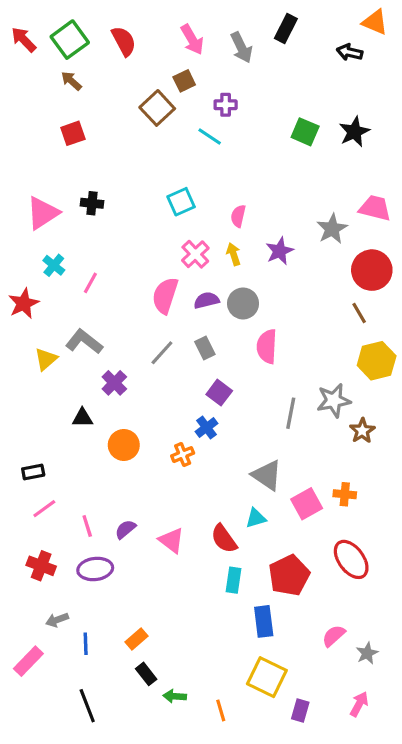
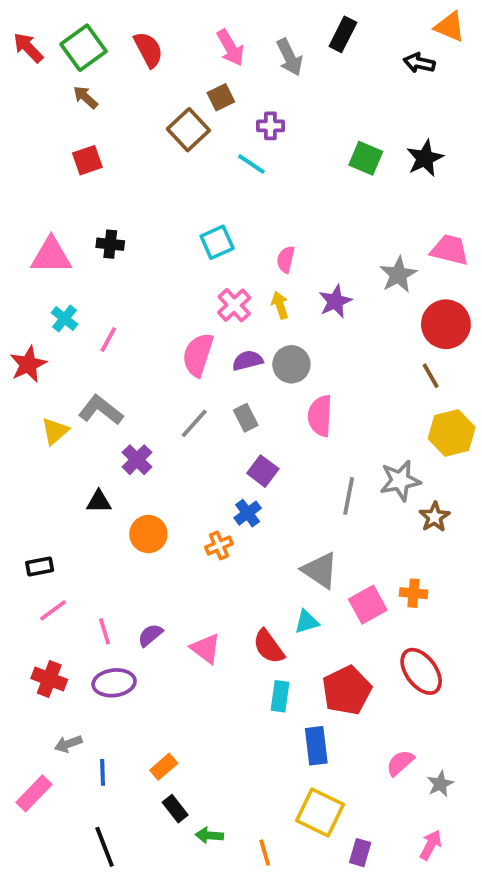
pink triangle: (43, 213) -> (51, 256), turned 33

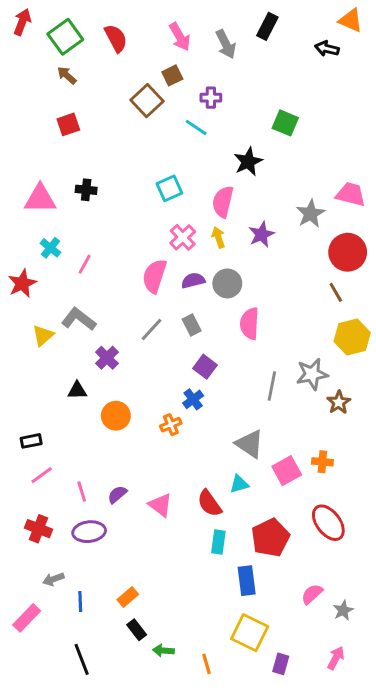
red arrow: (28, 48) -> (22, 22), moved, turned 65
black star: (425, 158) -> (248, 162), moved
pink semicircle: (286, 259) -> (223, 202), size x1.5

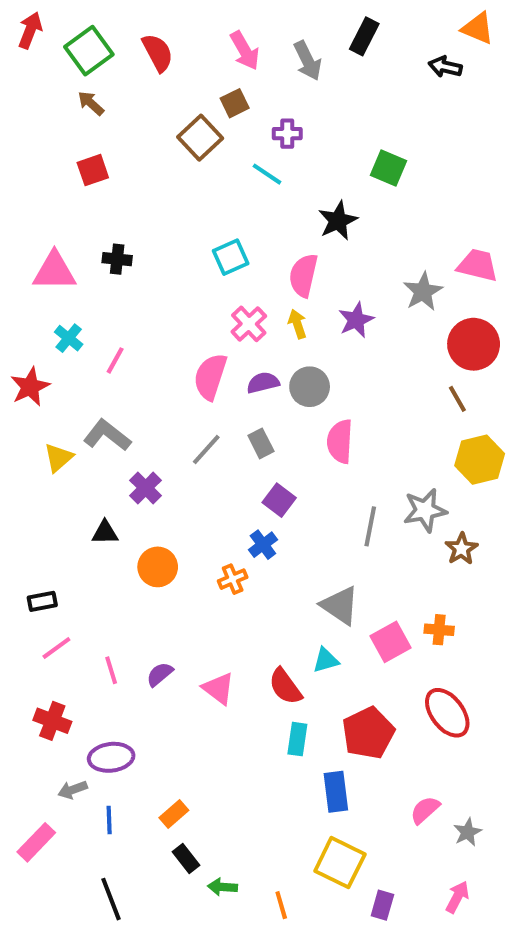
purple ellipse: (89, 532) -> (111, 757), moved

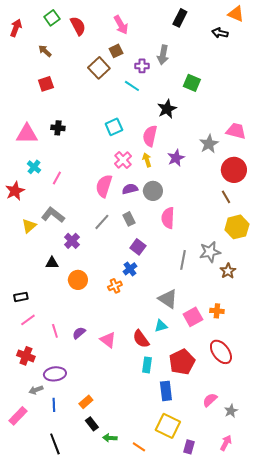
red arrow: (30, 30) -> (16, 28), moved
green square: (89, 51) -> (52, 18), moved, size x0.7
gray arrow: (308, 61) -> (163, 55), moved, turned 36
orange line: (281, 905) -> (139, 447), turned -40

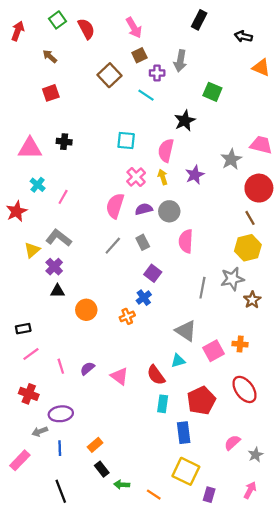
orange triangle: (236, 14) -> (261, 67), moved
brown square: (116, 51) -> (139, 55), moved
cyan square: (114, 127) -> (126, 140), turned 30
yellow hexagon: (237, 227) -> (248, 248), moved
purple cross: (72, 241) -> (54, 267), moved

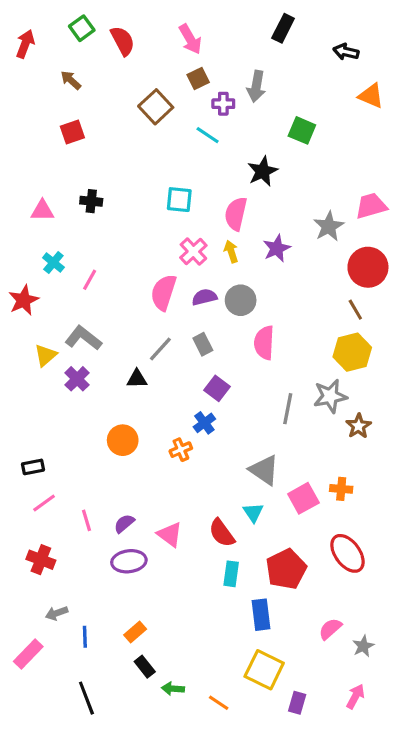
pink trapezoid: (261, 145) -> (371, 206), turned -30
pink triangle: (30, 148) -> (42, 211), size x0.7
black triangle: (57, 291) -> (137, 379), moved
cyan triangle: (178, 361) -> (253, 513), turned -48
purple ellipse: (61, 414) -> (129, 561), moved

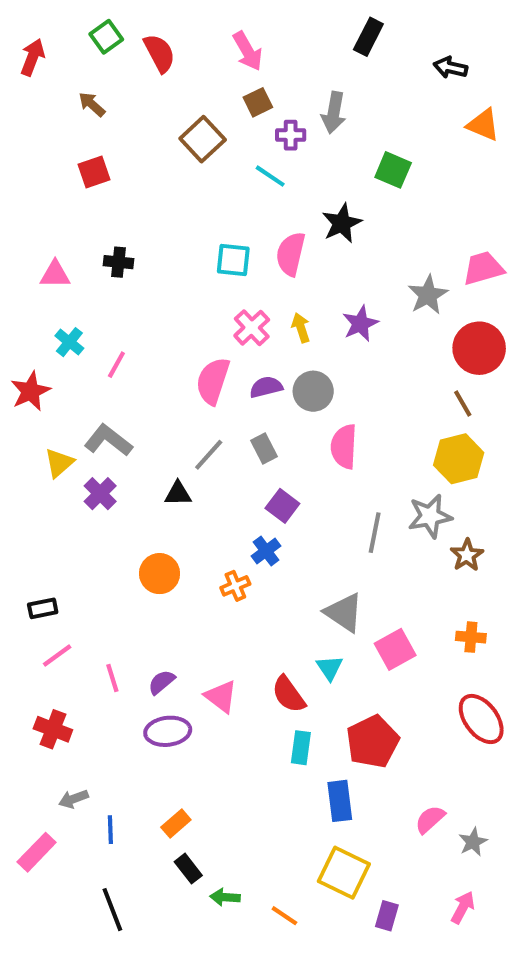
pink semicircle: (236, 214) -> (291, 254), moved
orange cross: (341, 489) -> (471, 637), moved
red ellipse: (347, 553) -> (481, 719), moved

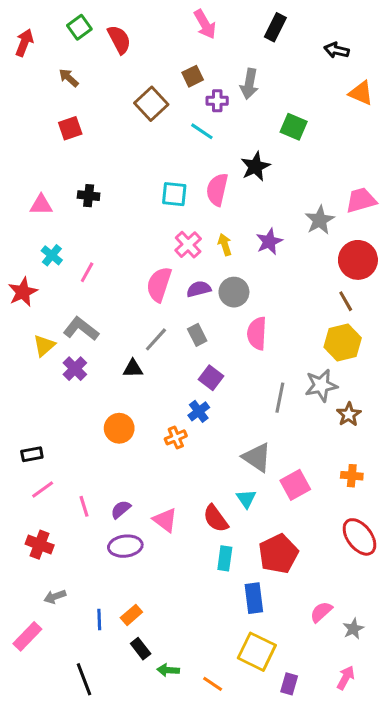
pink arrow: (248, 51) -> (205, 24), moved
blue line: (110, 830) -> (99, 620), moved

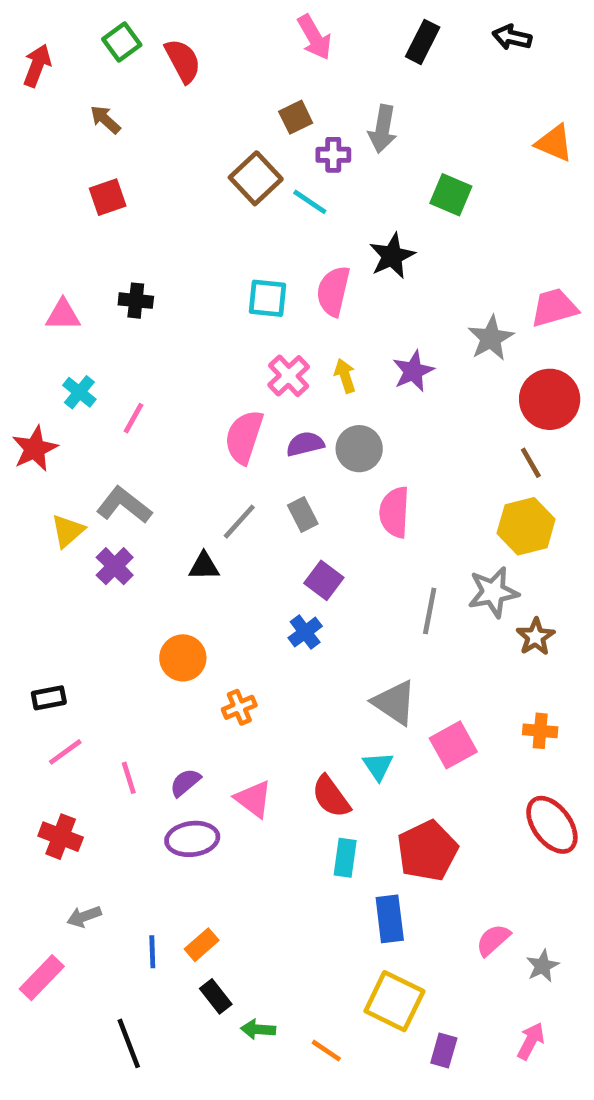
black arrow: (337, 50) -> (512, 37), moved
brown square: (151, 104) -> (256, 178), moved
orange cross: (176, 437) -> (239, 707), moved

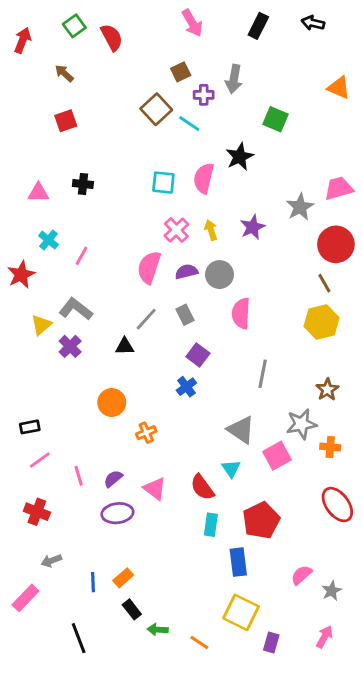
gray star: (493, 592) -> (301, 424), moved

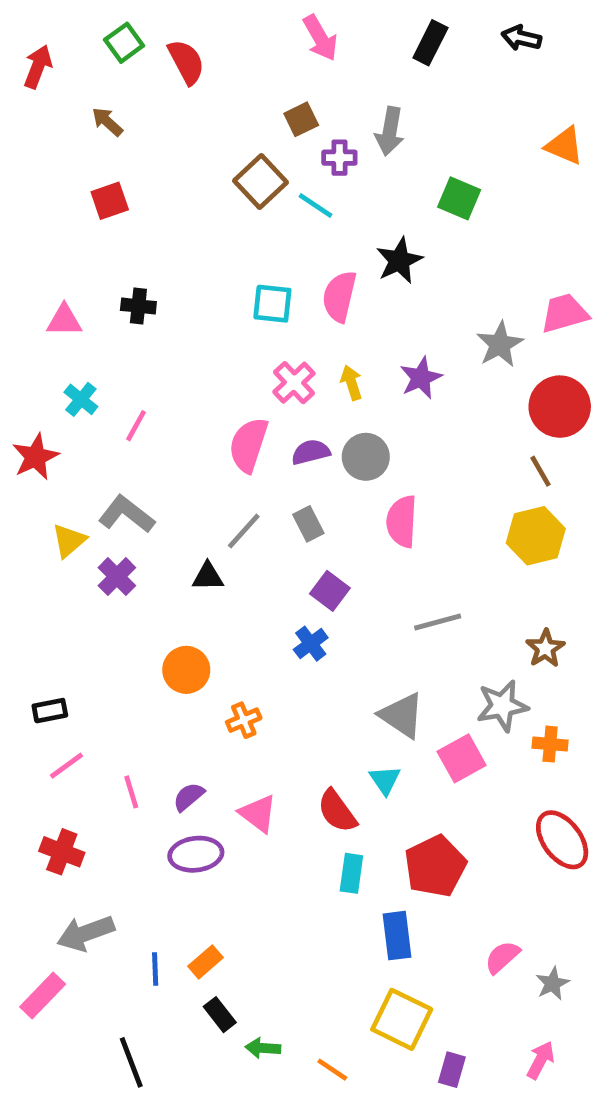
gray line: (263, 374) -> (438, 622), turned 64
gray arrow: (51, 561) -> (86, 933), size x1.6

